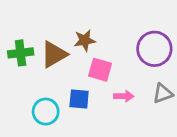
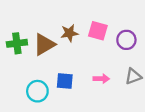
purple circle: (154, 49) -> (126, 40), size x0.7
pink square: (100, 70) -> (98, 31), moved

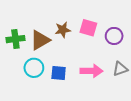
pink arrow: (101, 79) -> (91, 71), size x1.5
cyan circle: (37, 91) -> (34, 68), moved

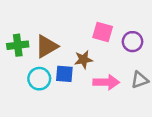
brown star: (63, 30) -> (83, 60), moved
blue square: (59, 73) -> (64, 74), moved

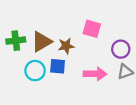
purple circle: (132, 42) -> (121, 49), moved
brown star: (83, 60) -> (66, 46), moved

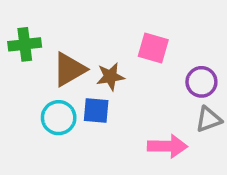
green cross: (16, 41) -> (25, 44), moved
pink arrow: (95, 74) -> (168, 146), moved

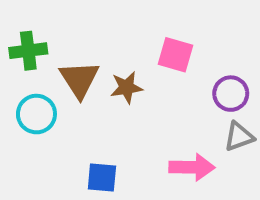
brown triangle: (69, 69) -> (79, 79), turned -33
blue square: (96, 110) -> (102, 177), moved
cyan circle: (59, 118) -> (36, 114), moved

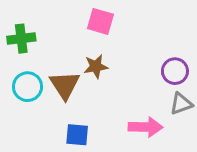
pink square: (176, 55) -> (100, 21), moved
brown triangle: (79, 79) -> (65, 85), moved

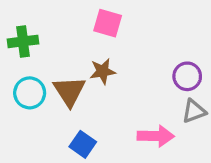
blue square: (77, 135) -> (83, 144), turned 30

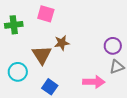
pink square: (108, 23) -> (46, 14), moved
cyan circle: (30, 93) -> (18, 72), moved

